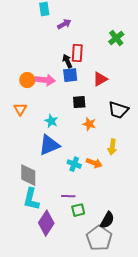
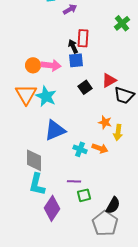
red triangle: (100, 79) -> (109, 80), moved
black square: (79, 102) -> (85, 87), turned -32
orange triangle: (20, 109) -> (26, 94), size x1.6
cyan star: (51, 121) -> (46, 96), moved, size x1.5
orange star: (89, 124) -> (105, 122), moved

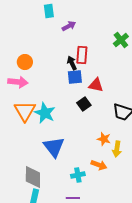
orange circle: (33, 65) -> (25, 62), moved
pink arrow: (51, 65) -> (18, 82), moved
red triangle: (109, 80) -> (96, 85), moved, turned 42
blue triangle: (55, 130) -> (54, 147), turned -45
cyan cross: (80, 149) -> (78, 175), moved, turned -32

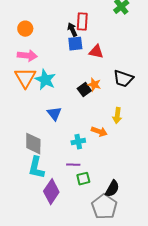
pink arrow: (18, 82) -> (27, 56), moved
black square: (84, 104) -> (84, 90), moved
orange star: (104, 139) -> (94, 85), moved
blue triangle: (54, 147) -> (54, 114), size x0.7

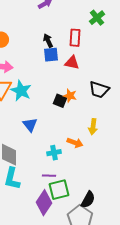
red rectangle: (82, 22) -> (75, 38), moved
black square: (84, 90) -> (60, 101), turned -32
green square: (83, 179) -> (59, 190), size x1.5
purple diamond: (51, 192) -> (44, 203), moved

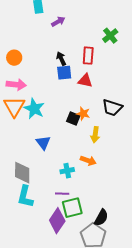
yellow arrow: (93, 127) -> (95, 135), moved

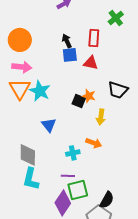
orange circle: (14, 58) -> (20, 40), size x1.5

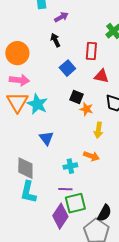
black arrow: (67, 41) -> (55, 40), moved
blue square: (70, 55) -> (67, 68), turned -35
red triangle: (91, 63) -> (101, 76), moved
black square: (79, 101) -> (76, 97), moved

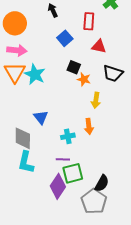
blue triangle: (46, 138) -> (41, 117), moved
orange arrow: (91, 156) -> (89, 126), turned 63

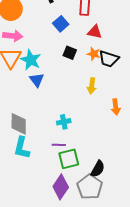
orange star: (84, 79) -> (94, 54), moved
blue triangle: (41, 117) -> (37, 80), moved
orange arrow: (89, 126) -> (116, 107), moved
purple diamond: (58, 186) -> (61, 187), moved

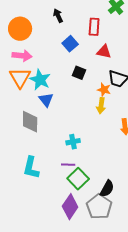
orange star: (94, 54) -> (104, 90), moved
gray diamond: (19, 124) -> (30, 122), moved
green square: (69, 159) -> (78, 179), turned -30

